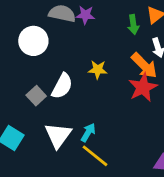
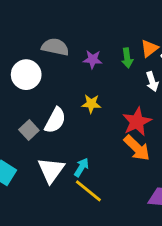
purple star: (85, 15) -> (93, 59), moved
orange arrow: (144, 66) -> (137, 148), moved

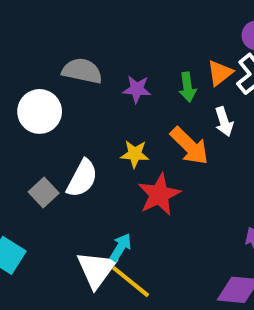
red star: (137, 122) -> (159, 195), moved
orange arrow: (137, 148) -> (190, 146), moved
white triangle: (51, 170) -> (96, 270), moved

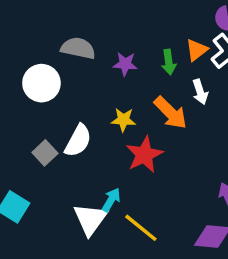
yellow line: (131, 282) -> (141, 228), moved

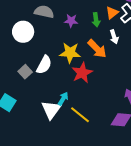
yellow star: (123, 120) -> (70, 53), size x1.5

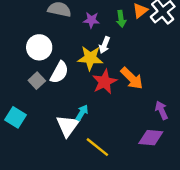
white circle: (23, 32) -> (39, 47), moved
white arrow: (114, 37) -> (104, 45), moved, turned 40
orange arrow: (97, 49) -> (132, 78), moved
yellow line: (80, 115) -> (97, 147), moved

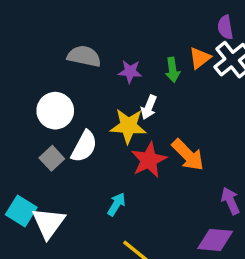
white triangle: (68, 126) -> (48, 223), moved

